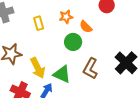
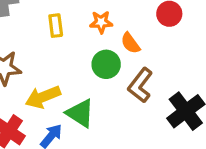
yellow arrow: (38, 68) -> (43, 97), turned 85
brown L-shape: (90, 69) -> (140, 85), moved

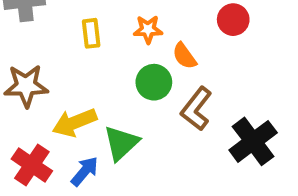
green triangle: (80, 113) -> (121, 143), turned 44

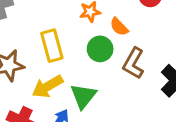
yellow rectangle: (91, 33) -> (52, 46), moved, size x1.5

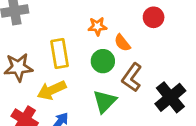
green triangle: (83, 96) -> (105, 101), moved

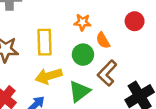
yellow arrow: (52, 90) -> (49, 76), moved

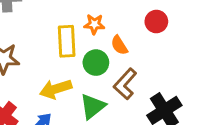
yellow rectangle: (45, 42) -> (67, 41), moved

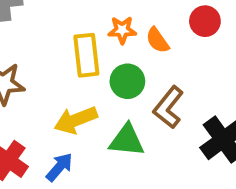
orange semicircle: (119, 45) -> (157, 40), moved
green triangle: (93, 106) -> (127, 140), turned 48

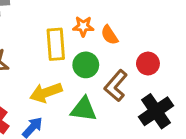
red circle: (205, 21) -> (148, 64), moved

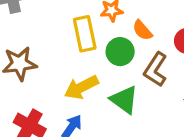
orange semicircle: (109, 35) -> (142, 30), moved
green triangle: (84, 109) -> (124, 100), turned 36

